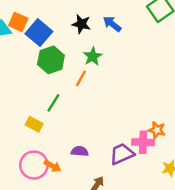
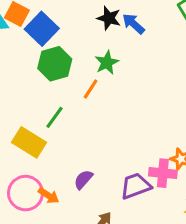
black star: (81, 24) -> (109, 18), moved
yellow rectangle: (34, 124) -> (29, 142), size x1.5
purple semicircle: (80, 151) -> (83, 179), turned -56

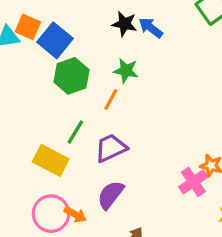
green star: (107, 63) -> (126, 71), turned -30
pink cross: (163, 173) -> (193, 182), turned -36
purple semicircle: (83, 179) -> (111, 195), size x1.4
purple trapezoid: (136, 186) -> (111, 148), moved

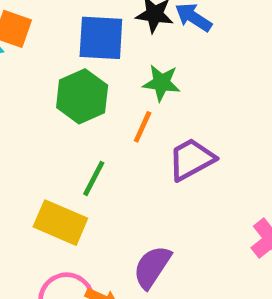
blue square: (55, 40) -> (101, 38), moved, turned -32
purple trapezoid: (111, 148) -> (191, 159), moved

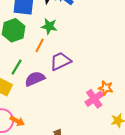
purple semicircle: (152, 267) -> (35, 79), moved, turned 30

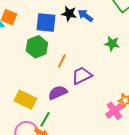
green star: (49, 26) -> (112, 44), moved
green line: (17, 67) -> (45, 119), moved

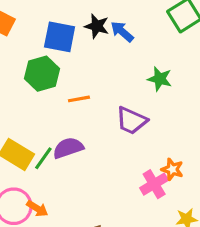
orange line: (62, 61) -> (79, 99), turned 48
purple trapezoid: (82, 76) -> (131, 121), moved, turned -135
green line: (45, 119) -> (43, 158), moved

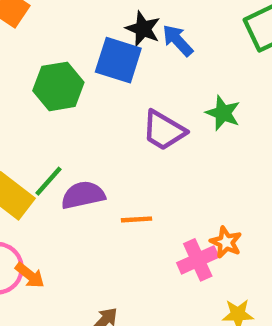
blue square: (60, 37) -> (118, 60), moved
orange line: (79, 99) -> (137, 219), moved
purple trapezoid: (131, 121) -> (164, 130), moved
green line: (43, 158) -> (49, 181), moved

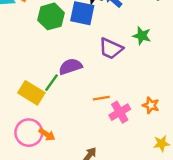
green hexagon: (58, 86) -> (51, 16), moved
purple semicircle: (83, 195) -> (70, 66), moved
pink cross: (198, 260) -> (120, 112), moved

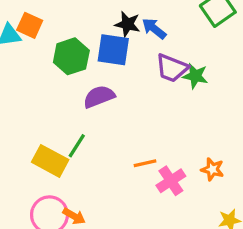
purple trapezoid: (111, 49) -> (172, 68), moved
purple semicircle: (70, 66) -> (99, 97), moved

